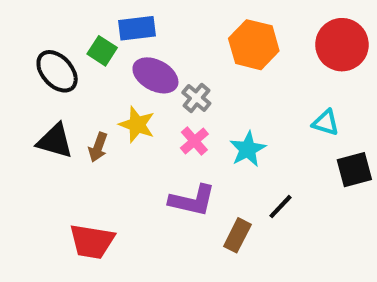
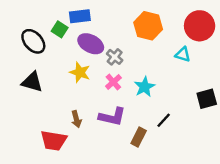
cyan triangle: (326, 123) -> (183, 54), moved
brown arrow: (98, 147) -> (76, 119), moved, turned -35

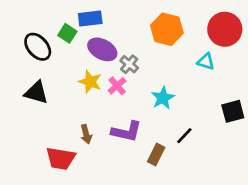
pink cross: (113, 82) -> (117, 86), moved

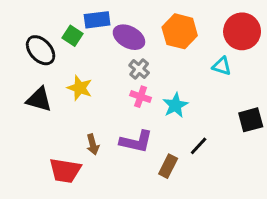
purple ellipse: (102, 49) -> (129, 37), moved
yellow star: (90, 82) -> (80, 88), moved
pink cross: (117, 86) -> (141, 97), moved, turned -30

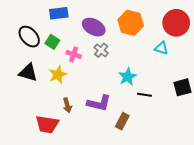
blue rectangle: (97, 20) -> (59, 13), moved
green square: (72, 36) -> (52, 42), moved
yellow star: (80, 88) -> (58, 75), moved, turned 30
pink cross: (141, 97) -> (74, 55), moved
black line: (199, 146) -> (144, 95), moved, turned 56

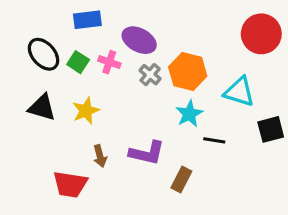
orange hexagon: (131, 23) -> (188, 71), moved
cyan triangle: (161, 48) -> (239, 92), moved, size x1.5
pink cross: (74, 55) -> (109, 62), moved

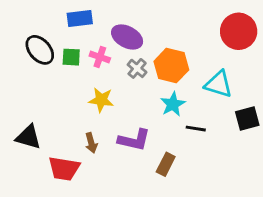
green square: (78, 62) -> (71, 57), turned -30
black triangle: (42, 108) -> (28, 137), moved
yellow star: (86, 111) -> (101, 100), moved, turned 30

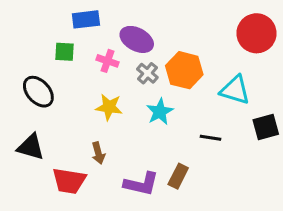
black ellipse: (40, 50) -> (38, 92), moved
green square: (71, 57) -> (64, 52), moved
cyan star: (173, 104) -> (160, 112), moved
purple L-shape: (134, 140) -> (141, 184), moved

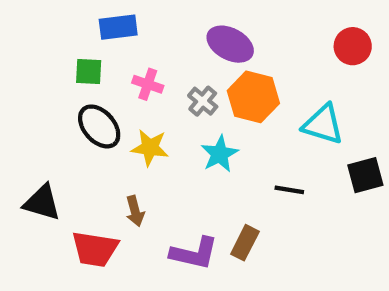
red circle: (257, 33) -> (353, 46), size x0.7
purple ellipse: (137, 39) -> (230, 44), moved
black ellipse: (38, 92) -> (99, 126), moved

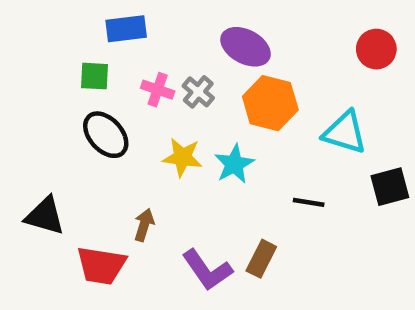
gray cross: (203, 101) -> (198, 92), moved
yellow star: (150, 148) -> (182, 157), moved
brown arrow: (135, 211) -> (144, 225), turned -148
purple L-shape: (194, 253) -> (207, 270), turned 42

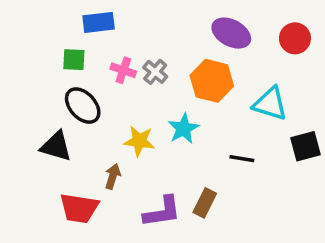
purple ellipse: (246, 47) -> (231, 33), moved
yellow star: (182, 157) -> (139, 141), moved
black triangle: (45, 216) -> (56, 146), moved
purple L-shape: (207, 270) -> (162, 212), turned -63

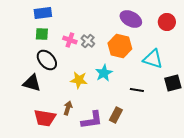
blue rectangle: (99, 22) -> (43, 13), moved
brown arrow: (113, 176) -> (68, 108), moved

